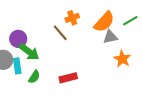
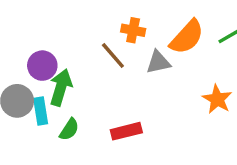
orange cross: (72, 18) -> (133, 30), turned 32
gray triangle: (110, 37) -> (158, 62), moved
green arrow: (29, 52) -> (61, 87), turned -110

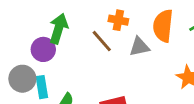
orange semicircle: (187, 37) -> (163, 26), turned 144
green arrow: (61, 87) -> (59, 29), moved

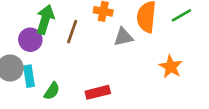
brown line: (102, 41) -> (72, 32), moved, turned 60

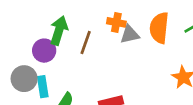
gray triangle: (123, 37) -> (130, 34), moved

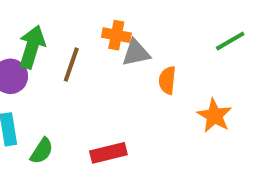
orange semicircle: (159, 28) -> (167, 80), moved, size x0.6

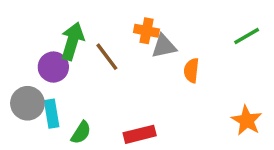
brown line: (71, 65) -> (107, 57), turned -56
orange star: (214, 116) -> (247, 121), moved

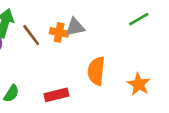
orange cross: (147, 31) -> (59, 32), moved
orange semicircle: (191, 70) -> (96, 71), moved, size x1.5

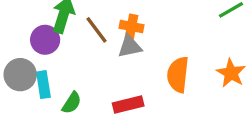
gray triangle: (75, 27) -> (130, 46), moved
orange star: (139, 84) -> (231, 73), moved

